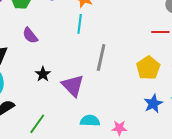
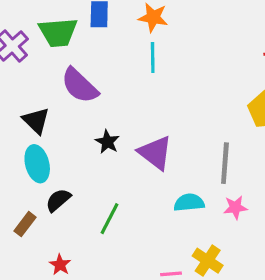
purple semicircle: (30, 35) -> (80, 86), size x1.5
gray line: (101, 58) -> (225, 163), moved

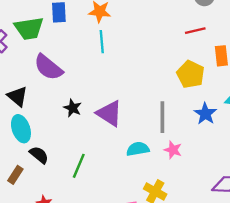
black semicircle: (58, 200) -> (39, 155), turned 84
pink star: (235, 207) -> (173, 150), turned 30

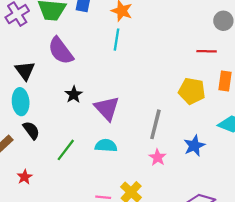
yellow pentagon: (191, 74) -> (192, 91), turned -30
blue star: (205, 114) -> (194, 146), moved
cyan semicircle: (138, 149) -> (106, 146), moved

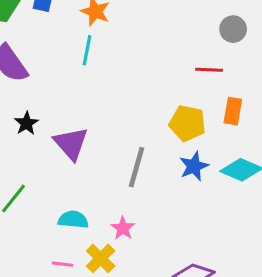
cyan semicircle: (106, 146) -> (73, 220), moved
blue star: (194, 146) -> (194, 166), moved
pink star: (158, 157) -> (123, 228), moved

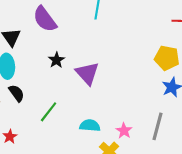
gray line: (136, 167) -> (157, 126), moved

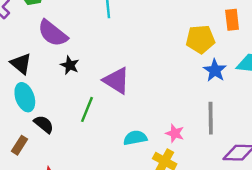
black star: (56, 60) -> (70, 65), moved
green line: (49, 112) -> (87, 109), moved

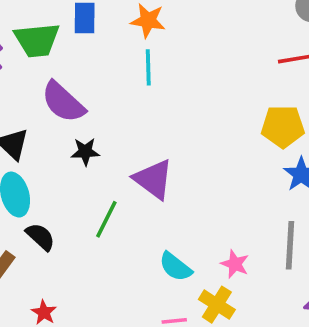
black star: (70, 65) -> (85, 152), turned -30
cyan semicircle: (135, 138) -> (175, 267), turned -135

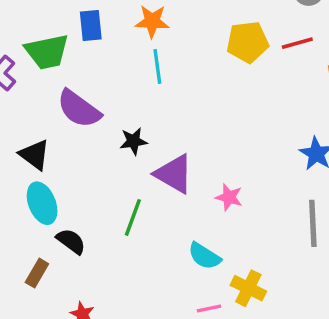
yellow pentagon: (283, 126) -> (248, 42), moved
black star: (85, 152) -> (133, 141), moved
pink star: (235, 264) -> (229, 197), moved

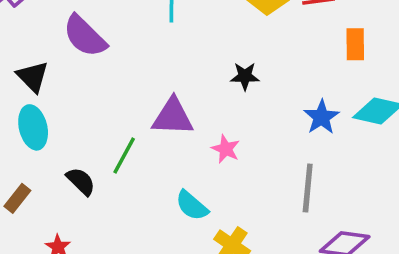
black star: (133, 141) -> (245, 76), moved
purple triangle: (174, 174) -> (173, 117), turned -36
black semicircle: (71, 241) -> (81, 181), moved

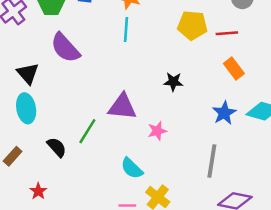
orange rectangle: (355, 44) -> (234, 69), moved, turned -40
pink star: (226, 149) -> (157, 131), turned 30

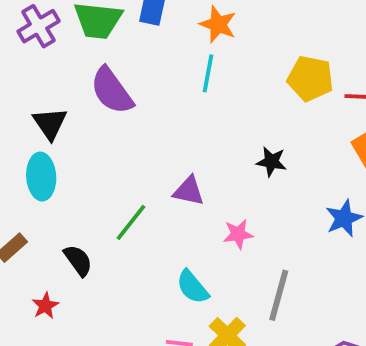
purple triangle: (122, 107) -> (189, 191), size x0.7
black semicircle: (57, 147) -> (78, 260), moved
gray line: (212, 161) -> (279, 295), moved

